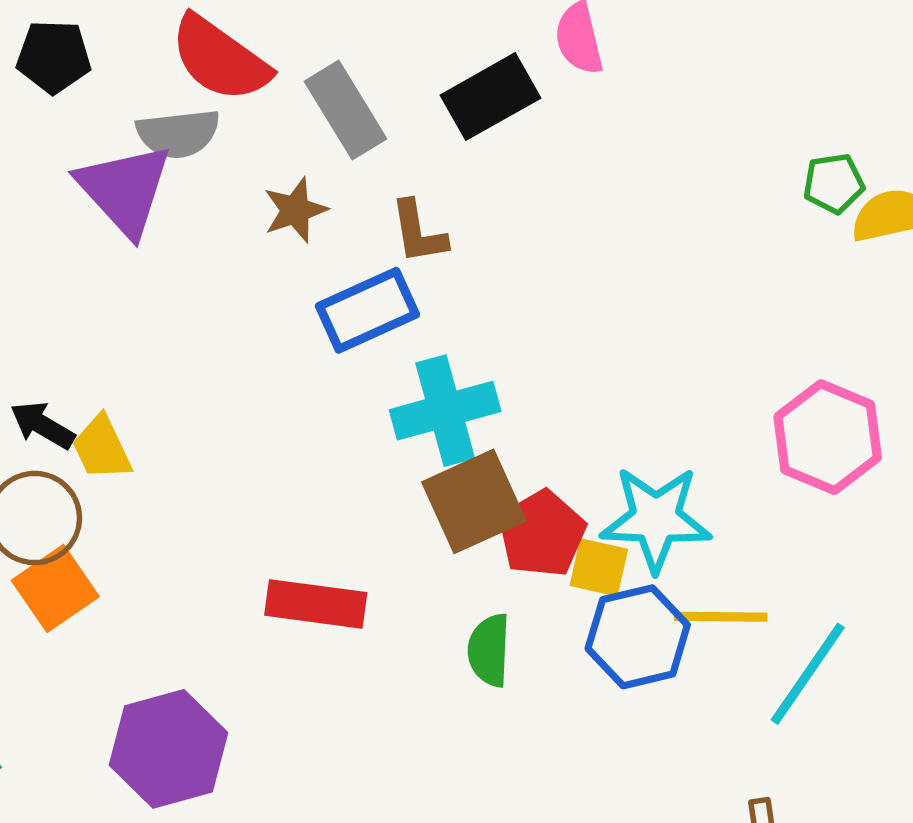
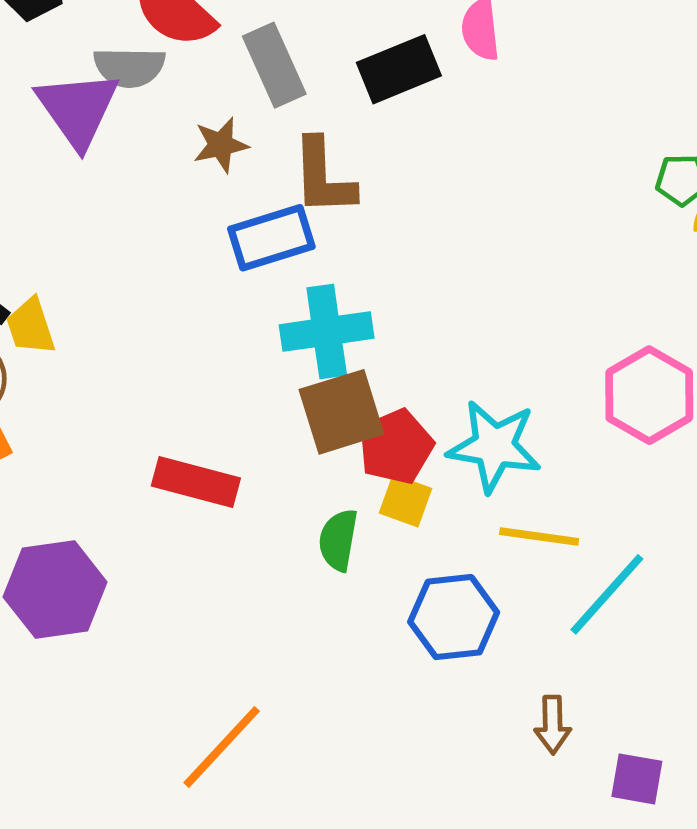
brown L-shape: (419, 232) -> (323, 177), size x1.4
yellow square: (599, 567) -> (405, 501), moved
blue hexagon: (638, 637) -> (454, 617), moved

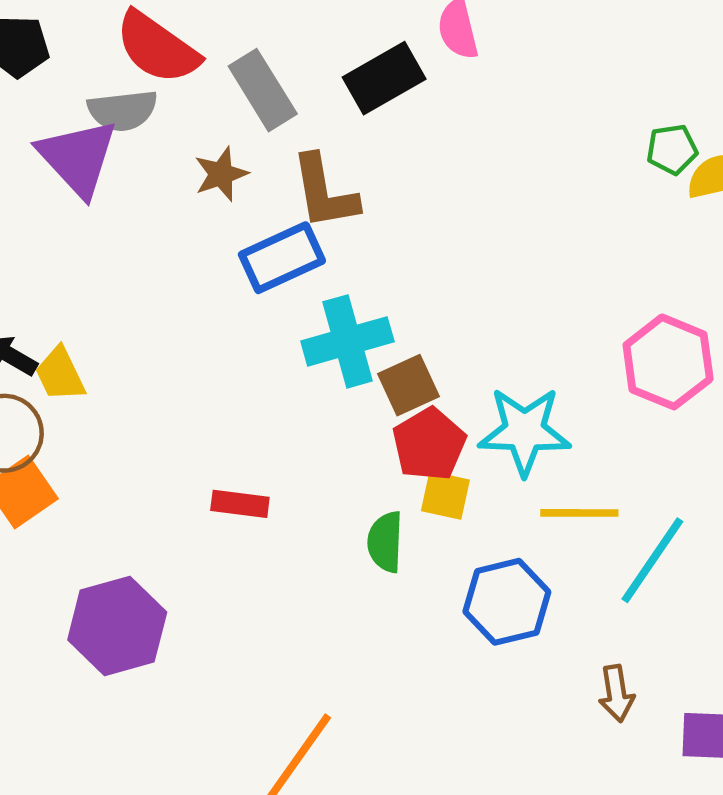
brown square: (341, 412) -> (408, 385), moved, size x0.7
red rectangle: (196, 482) -> (240, 504), size x0.7

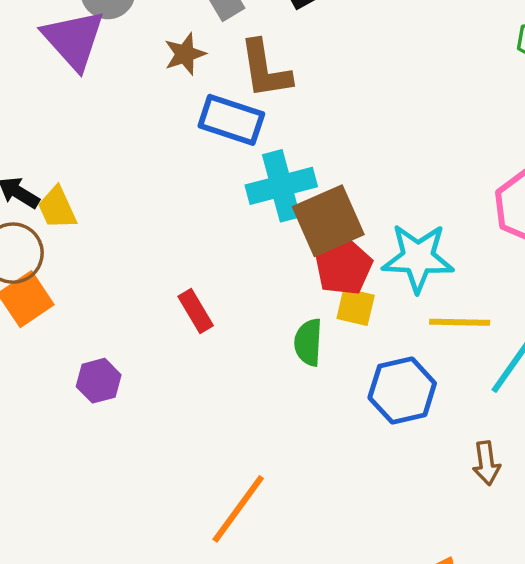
blue rectangle: (282, 258) -> (231, 120), turned 42
brown square: (408, 385) -> (328, 221), size x1.5
red rectangle: (240, 504) -> (196, 311), turned 51
purple hexagon: (117, 626) -> (99, 381), moved, size x0.6

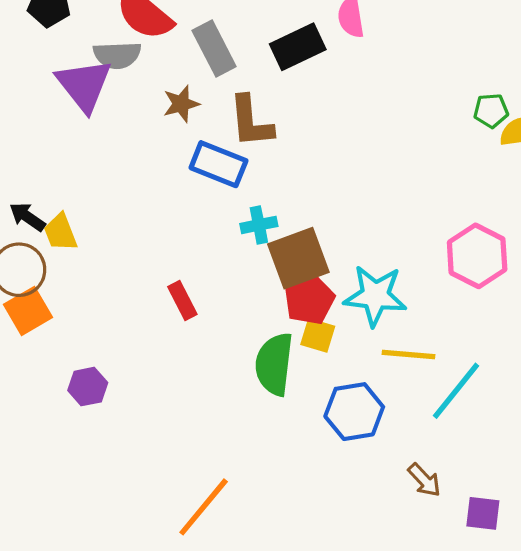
cyan cross: (281, 186) -> (259, 225), size x0.6
red rectangle: (196, 311) -> (182, 300), moved
green semicircle: (308, 342) -> (274, 364), size x1.5
brown arrow: (486, 463) -> (424, 480), turned -39

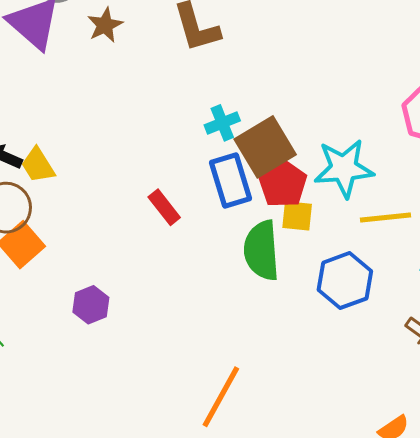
brown star: (181, 104) -> (105, 25), moved
blue rectangle: (218, 164) -> (230, 180), moved, turned 62

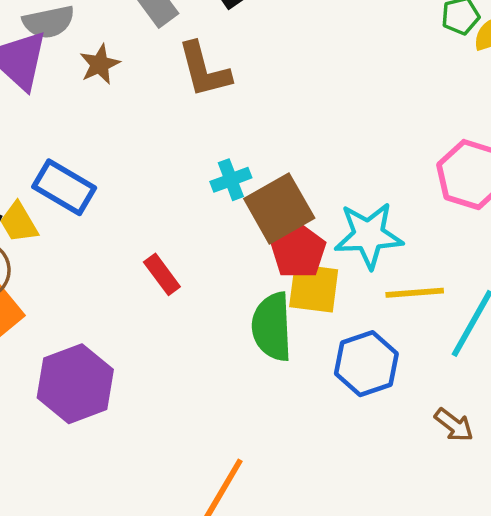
blue rectangle: (230, 180) -> (64, 187), moved, turned -44
yellow square: (297, 216) -> (314, 288), size x1.4
purple hexagon: (91, 305) -> (75, 384), size x1.8

